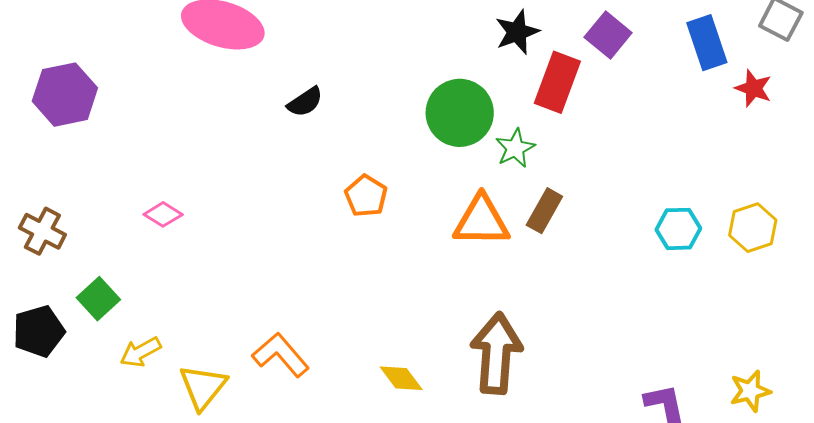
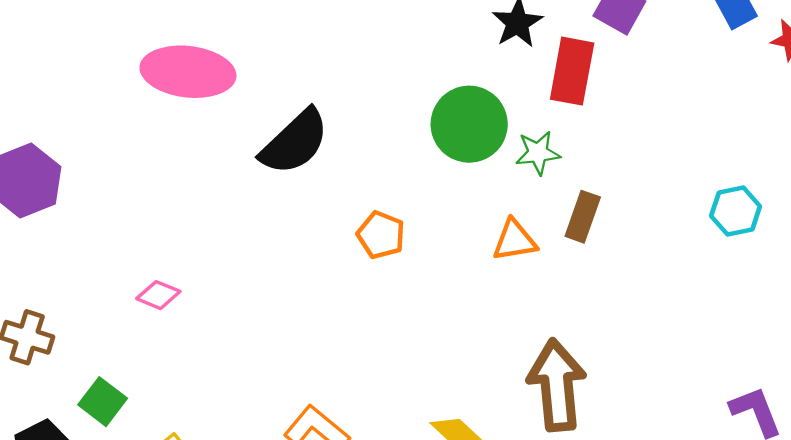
black semicircle: (305, 102) -> (295, 142), size x1.8
green star: (515, 148) -> (538, 153), turned 30
orange triangle: (481, 221) -> (514, 240), size x0.7

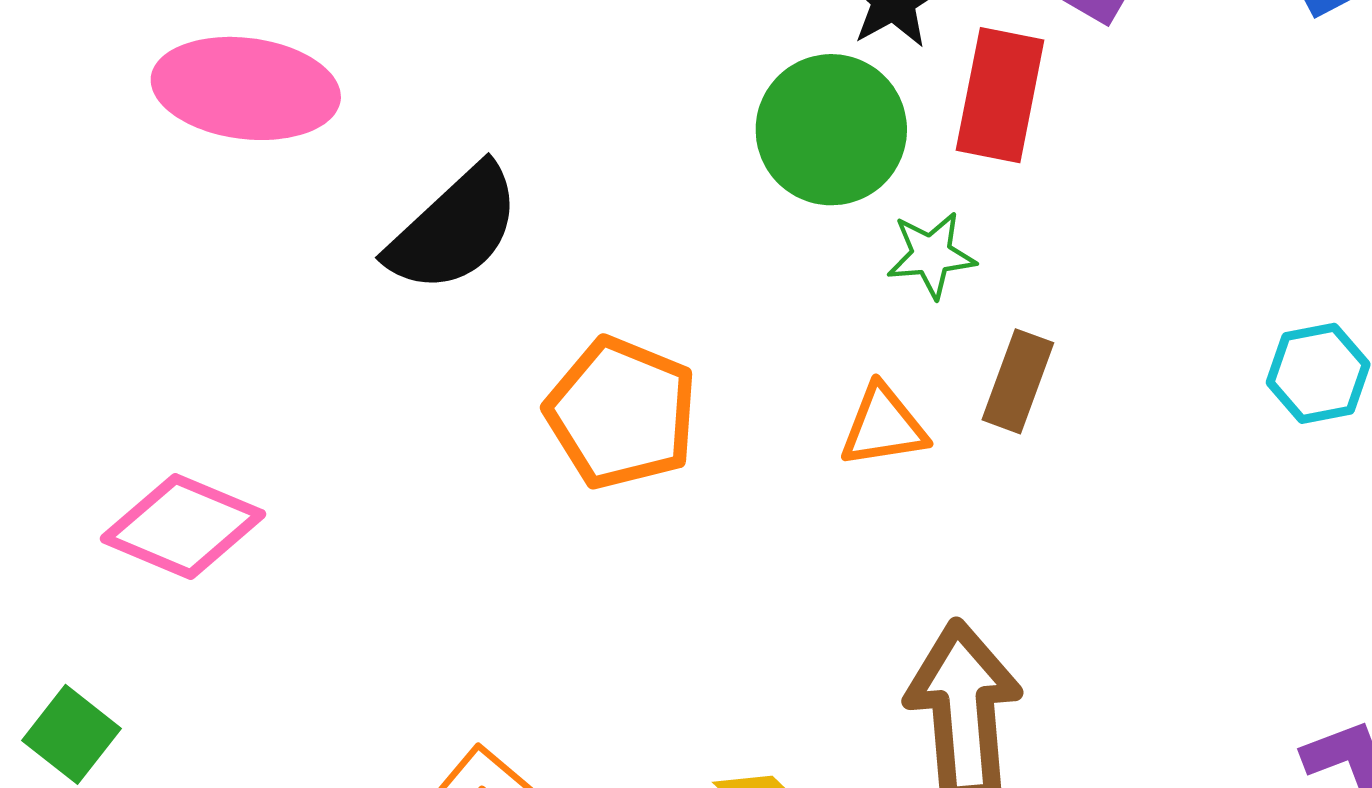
green circle: (469, 124) -> (831, 130), moved
orange pentagon: (381, 235) -> (621, 413), size x1.6
pink diamond: (158, 295) -> (183, 526), size x1.8

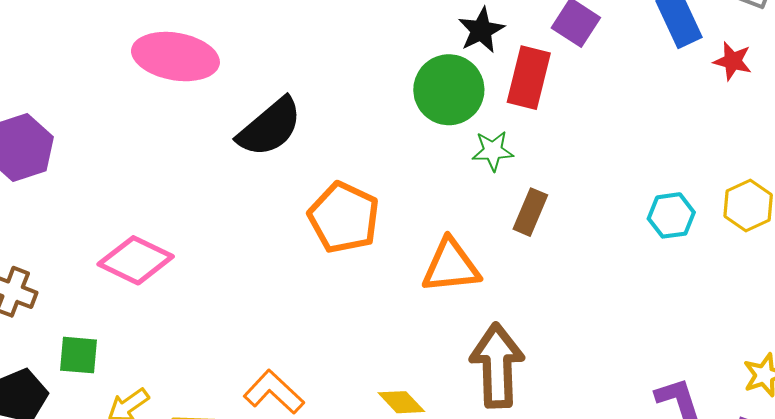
orange triangle: (883, 426) -> (451, 266), moved, size x1.4
green square: (71, 734) -> (78, 355), turned -36

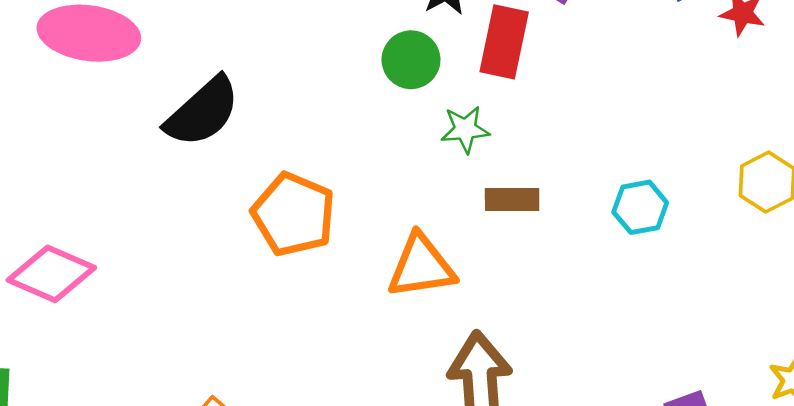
green circle: (449, 90) -> (411, 60), size x0.7
brown rectangle: (530, 212) -> (512, 200), turned 69
cyan hexagon: (671, 215) -> (640, 207), moved

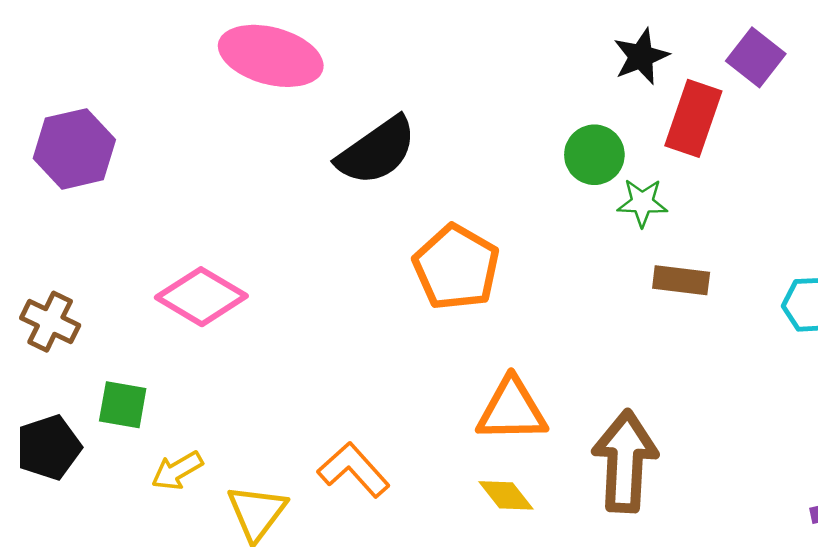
green circle: (411, 60) -> (594, 155), moved
orange triangle: (421, 266) -> (512, 410), moved

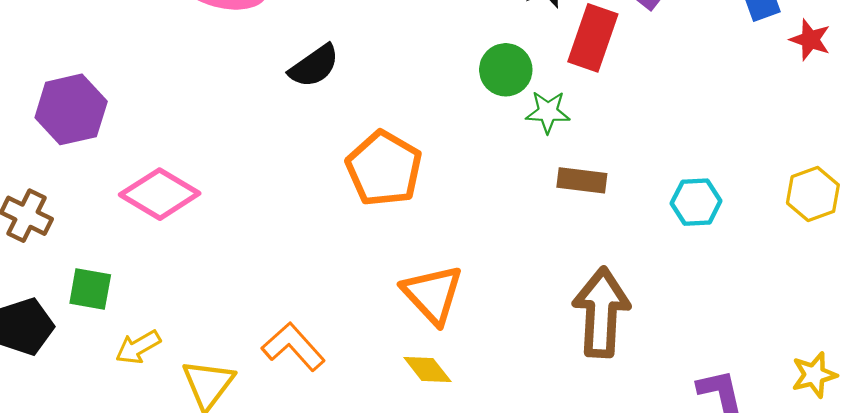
purple hexagon: (74, 149) -> (71, 109), moved
black semicircle: (377, 151) -> (314, 66), size x0.7
orange triangle: (512, 410) -> (433, 294), turned 48
brown arrow: (625, 461) -> (601, 312), moved

